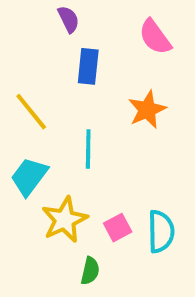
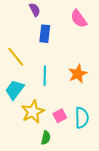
orange star: (147, 110) -> (78, 74), moved

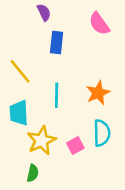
cyan trapezoid: (15, 90) -> (19, 113), turned -40
cyan semicircle: (82, 118) -> (102, 133), moved
green semicircle: (46, 138) -> (33, 173), moved

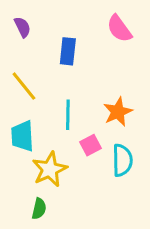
purple semicircle: (44, 12) -> (22, 27), moved
pink square: (75, 146) -> (91, 145), moved

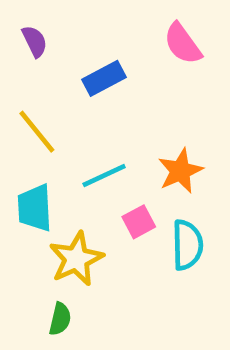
blue rectangle: (68, 51) -> (104, 78), turned 56
cyan line: (68, 115) -> (104, 176), turned 64

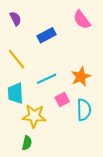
yellow star: (76, 259) -> (34, 116), turned 30

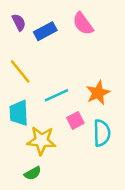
pink semicircle: (82, 20) -> (83, 24), moved
blue rectangle: (47, 35) -> (45, 31), moved
green semicircle: (27, 143) -> (33, 173), turned 48

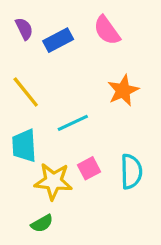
orange star: (98, 93) -> (123, 90), moved
pink square: (75, 120) -> (89, 168), moved

